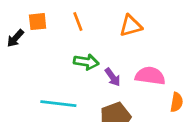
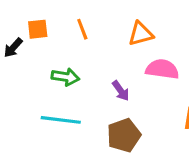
green arrow: (86, 62) -> (65, 77), moved
pink semicircle: (150, 76) -> (162, 69), moved

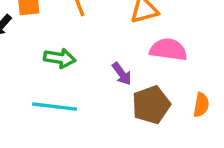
brown pentagon: (124, 135) -> (151, 105), moved

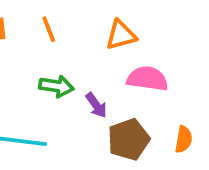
green arrow: (60, 58) -> (56, 86), moved

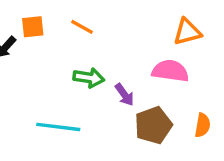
orange line: (49, 29) -> (82, 27), turned -40
orange triangle: (121, 35) -> (187, 32), moved

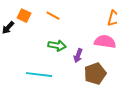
orange square: (33, 27) -> (24, 16), turned 32
purple arrow: (124, 95) -> (78, 56), turned 56

